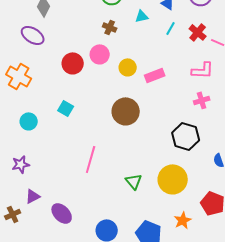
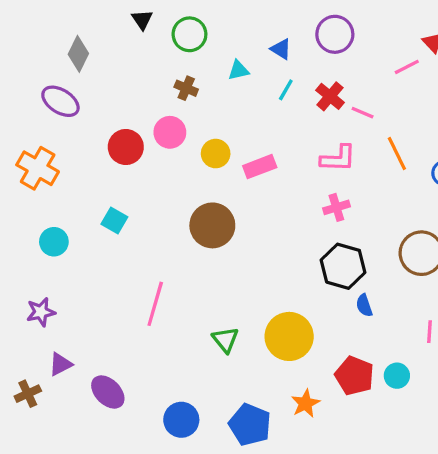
black hexagon: (186, 136) -> (343, 266), moved

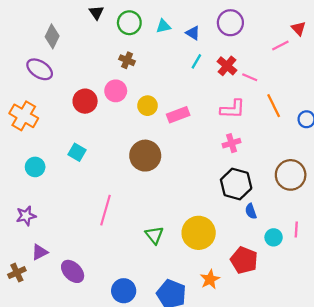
cyan triangle: (238, 70) -> (163, 26), moved
cyan circle: (397, 376) -> (274, 237), moved

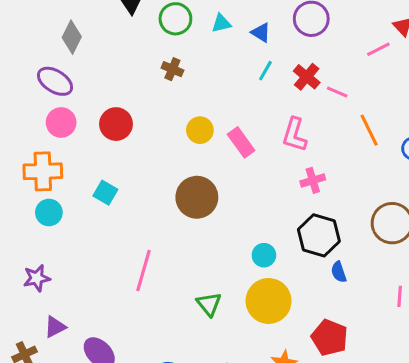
pink circle: (116, 91) -> (61, 123), moved
pink L-shape: (233, 109) -> (294, 135), moved, turned 105
pink rectangle: (178, 115) -> (241, 142), turned 75
orange cross: (24, 116) -> (43, 171), moved, turned -32
cyan circle: (274, 237) -> (264, 255), moved

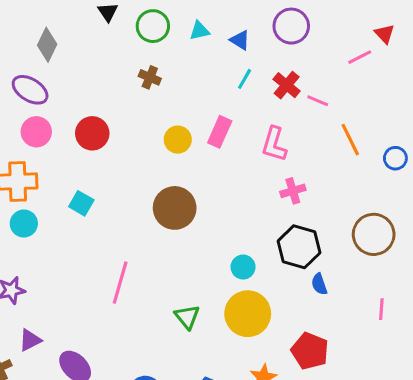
pink rectangle: (241, 142) -> (220, 132), moved, turned 60

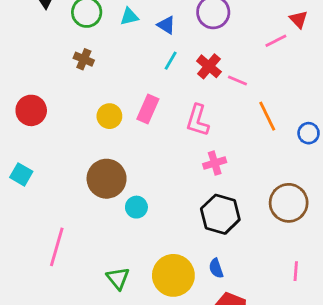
cyan circle: (243, 267) -> (136, 207), moved
blue semicircle: (319, 284) -> (216, 268), moved

